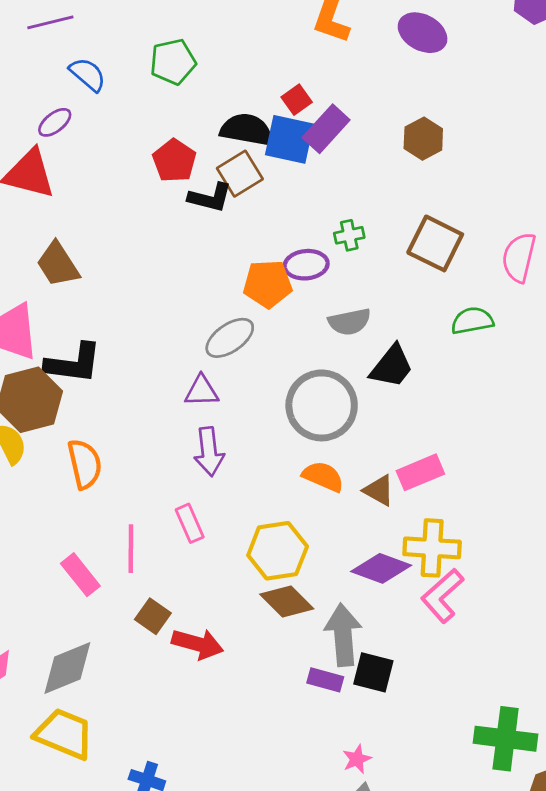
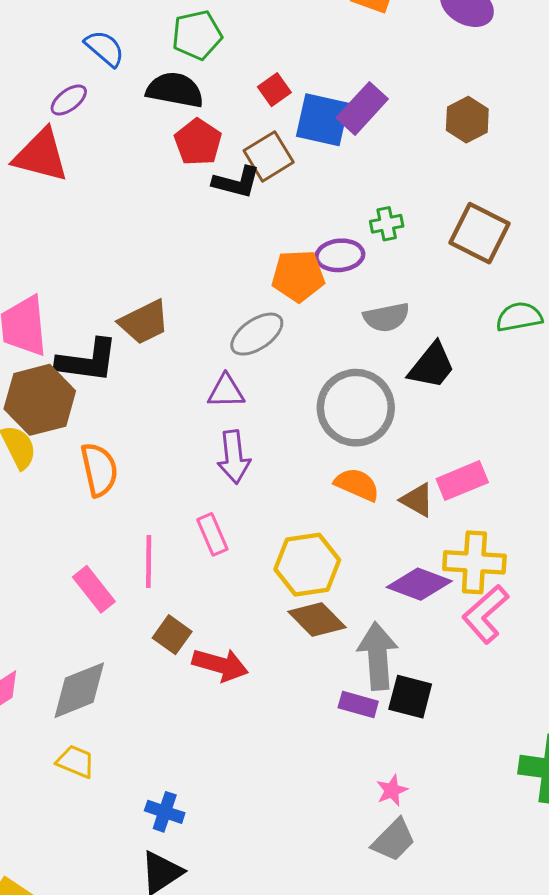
red square: (297, 100) -> (274, 90), moved
black semicircle: (247, 130) -> (175, 90), moved
brown trapezoid: (58, 264) -> (144, 322), moved, turned -84
yellow trapezoid: (64, 734) -> (75, 761), size x0.6

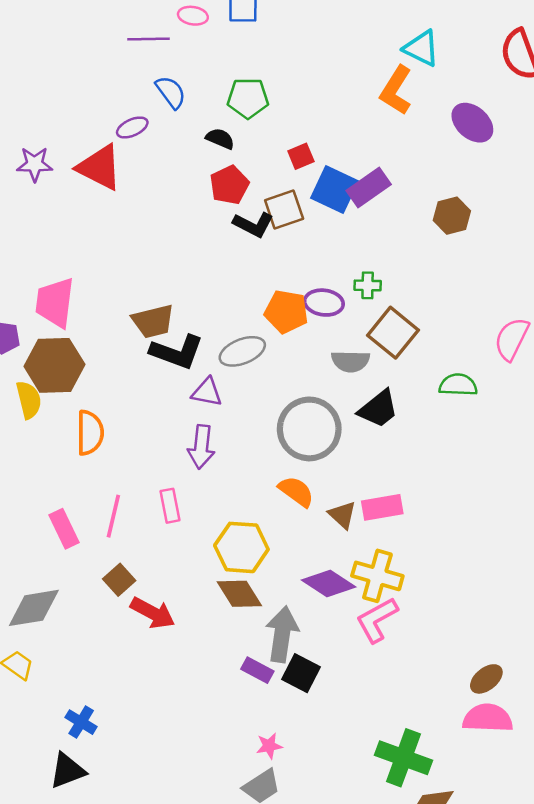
black semicircle: (175, 90) -> (220, 139), size x0.6
brown square: (480, 233) -> (393, 333), moved
black L-shape: (87, 361) -> (177, 352), moved

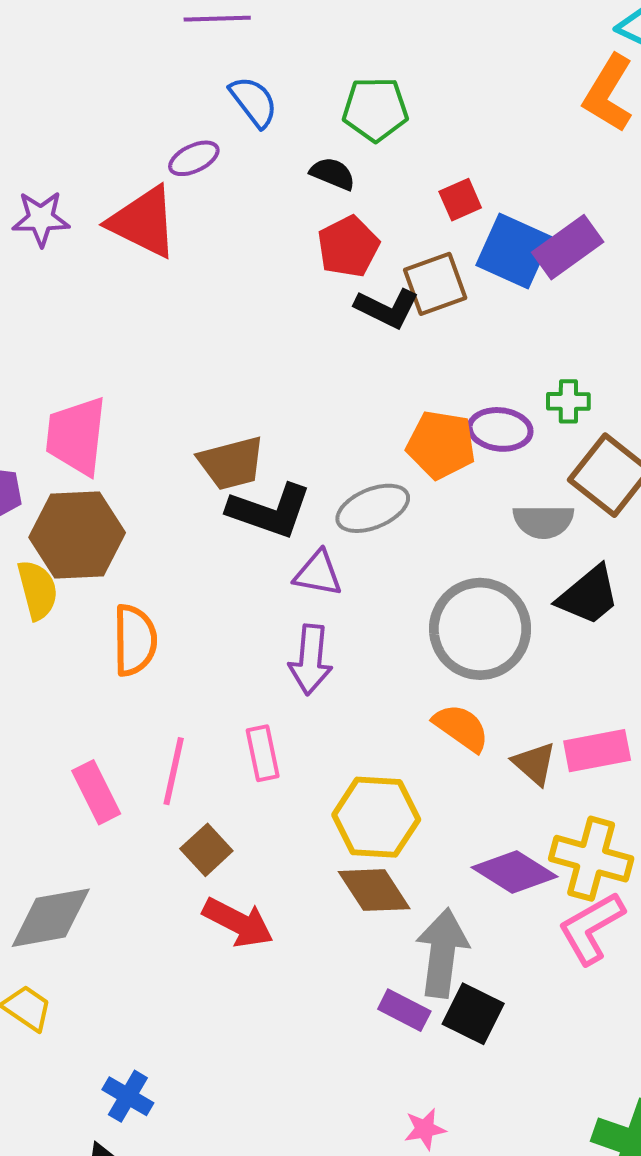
brown square: (119, 580) -> (206, 850), moved

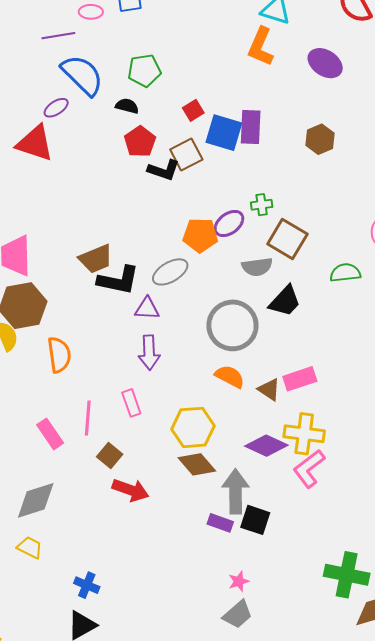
blue semicircle: (253, 102) -> (82, 75), size x1.6
purple rectangle: (568, 247) -> (251, 127), turned -44
purple ellipse: (500, 429) -> (229, 224), turned -36

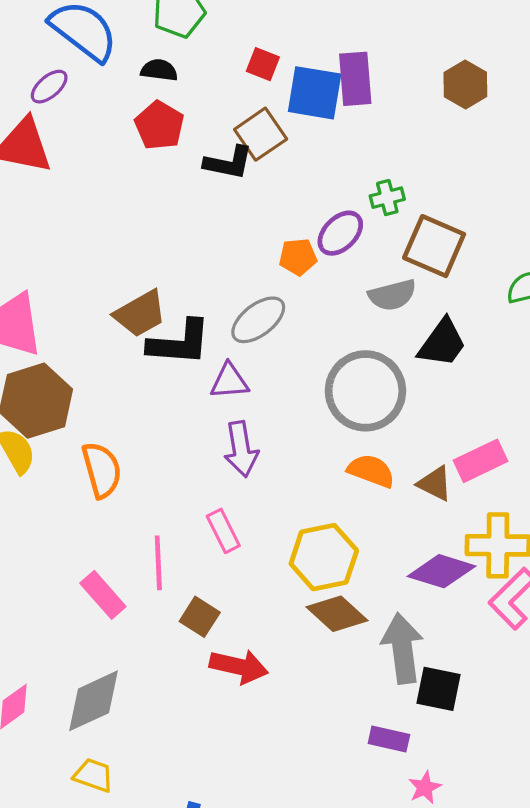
red square: (193, 110) -> (263, 64), turned -30
red pentagon: (140, 142) -> (159, 125), moved
orange pentagon: (200, 235) -> (298, 257), size x0.7
purple rectangle: (220, 523) -> (389, 739), moved

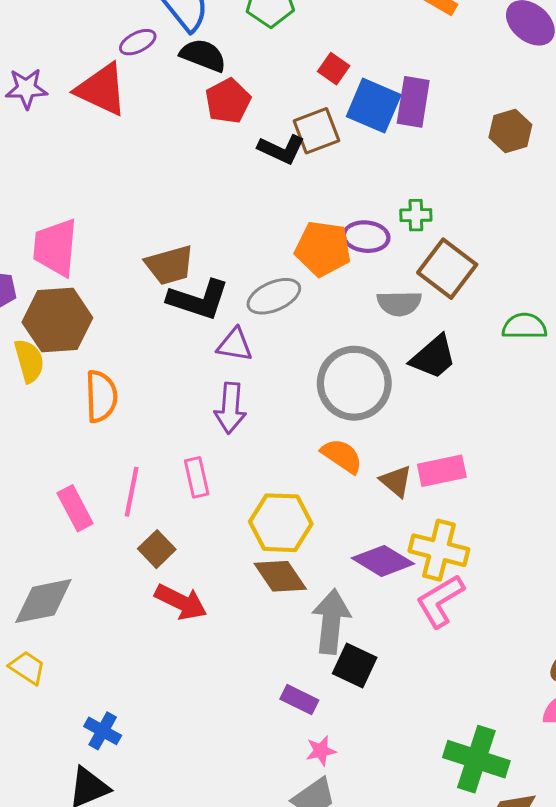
black semicircle: (159, 70) -> (203, 55), moved, size x1.4
purple ellipse: (340, 233) -> (366, 237), turned 36
orange pentagon: (298, 257) -> (323, 249), size x1.6

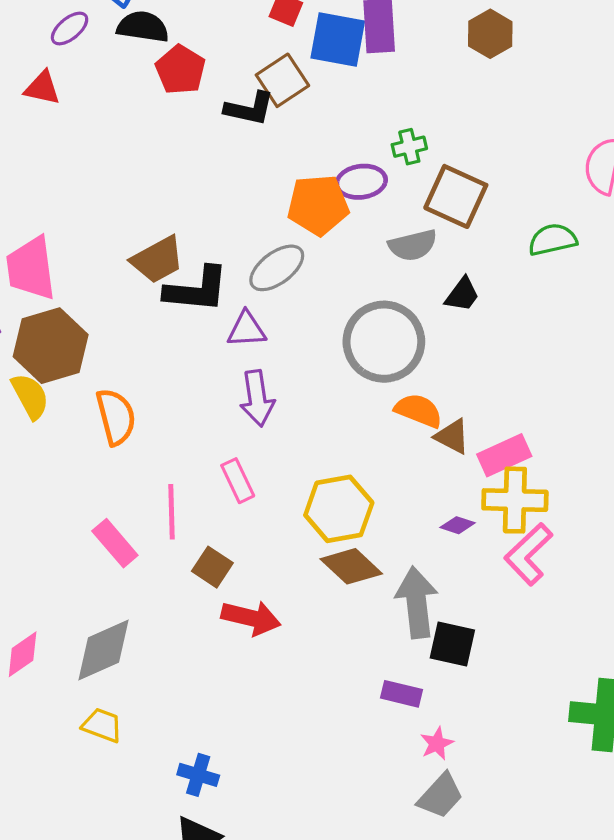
red triangle: (102, 89) -> (42, 88), size x0.6
black trapezoid: (433, 357) -> (462, 295), size x0.7
orange semicircle: (342, 456) -> (419, 411), moved
pink rectangle: (442, 471) -> (504, 455), moved
purple diamond: (383, 561) -> (458, 525), size x0.5

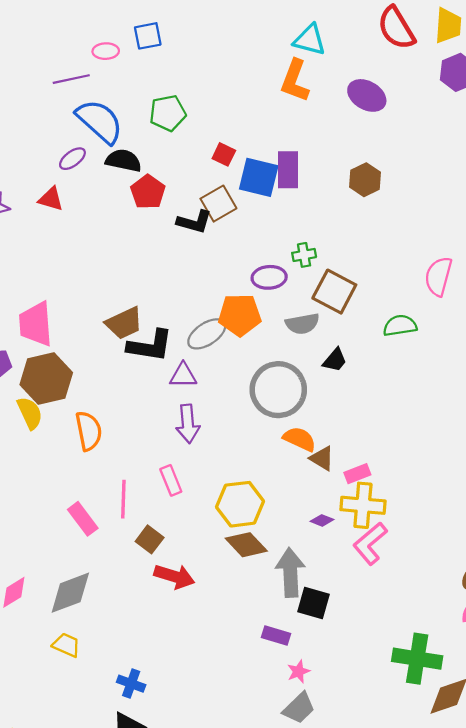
orange pentagon: (318, 205) -> (240, 315), moved
pink rectangle: (504, 455) -> (357, 474), size x0.7

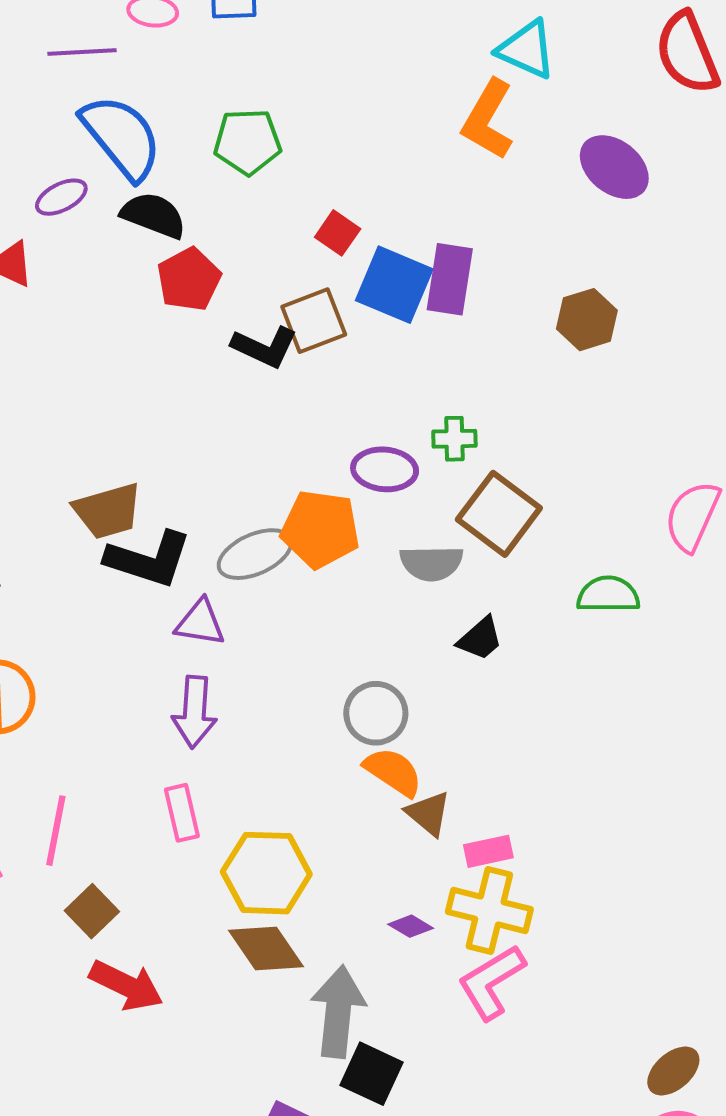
gray circle: (278, 390) -> (376, 713), moved, size x0.6
pink rectangle: (171, 480) -> (182, 813), moved

